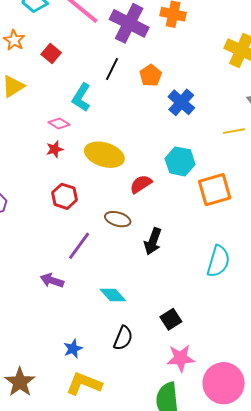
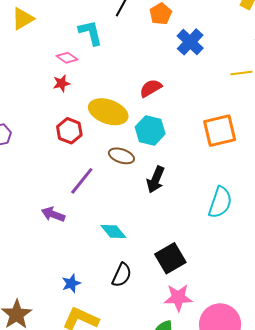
cyan L-shape: (81, 97) -> (90, 33), turned 132
yellow ellipse: (104, 155) -> (108, 112), moved
cyan hexagon: (180, 161) -> (150, 130), moved
red semicircle: (141, 184) -> (151, 88), moved
black square: (171, 319) -> (170, 258), size x1.4

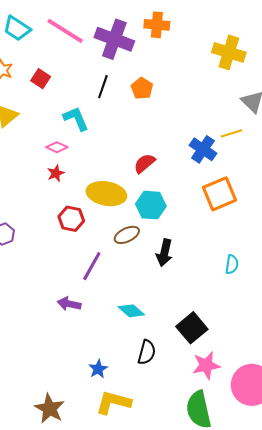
blue cross: (190, 42) -> (203, 149), moved
brown ellipse: (121, 156) -> (127, 235), turned -35
cyan semicircle: (220, 202) -> (232, 264), size x0.6

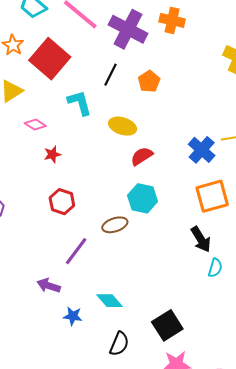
red square: (41, 79) -> (50, 59), size x2.0
pink diamond: (57, 147) -> (35, 125), moved
yellow ellipse: (106, 194) -> (123, 126), moved, size x0.7
black arrow: (164, 253) -> (201, 239), moved, turned -52
blue star: (98, 369) -> (73, 316), moved, turned 30

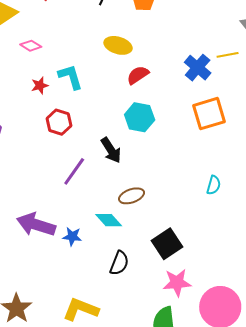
cyan L-shape: (80, 103) -> (70, 77), moved
red star: (52, 154) -> (40, 86), moved
brown ellipse: (115, 225) -> (132, 196), moved
black arrow: (201, 239) -> (111, 150), moved
purple arrow: (49, 286) -> (36, 225), moved, size x1.6

